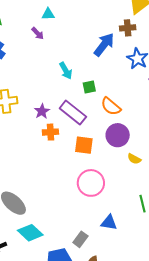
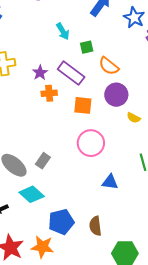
gray rectangle: (80, 239) -> (43, 161), moved

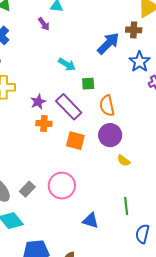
cyan arrow: (63, 31) -> (67, 64), turned -36
orange semicircle: (109, 66) -> (107, 106), turned 30
pink circle: (91, 143) -> (62, 186), moved

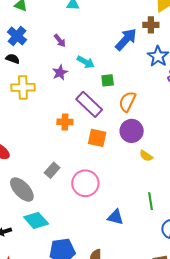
purple arrow: (44, 24) -> (60, 40), moved
purple star: (38, 102) -> (60, 73), moved
orange semicircle: (107, 106) -> (127, 102), turned 40
gray rectangle: (27, 189) -> (52, 170), moved

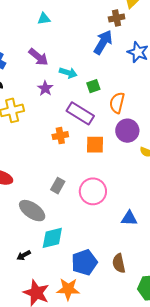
brown cross: (151, 25) -> (117, 18), moved
purple arrow: (60, 40) -> (38, 57), size x1.5
cyan diamond: (36, 220) -> (52, 238), turned -50

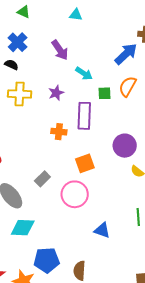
purple star: (45, 88) -> (56, 93), moved
orange semicircle: (117, 103) -> (128, 86), moved
purple rectangle: (80, 113) -> (84, 116), turned 44
orange square: (95, 145) -> (85, 163), moved, turned -36

